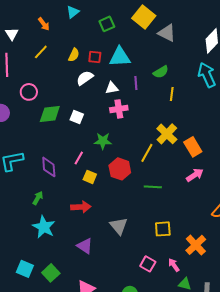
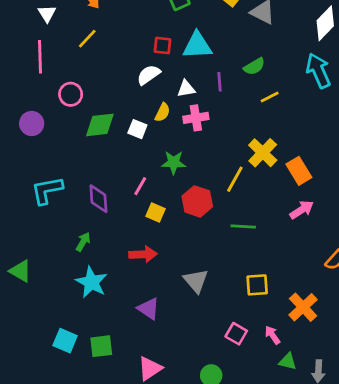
yellow semicircle: (74, 55) -> (162, 112), moved
yellow line: (172, 94) -> (270, 97), turned 56
green square: (51, 273) -> (101, 346), turned 36

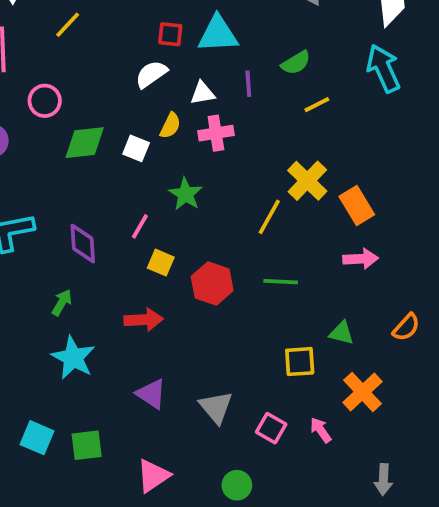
green star: (174, 162) -> (186, 194), turned 30
red hexagon: (197, 201) -> (212, 283), moved
pink arrow: (302, 210) -> (361, 259), turned 30
gray triangle: (196, 281) -> (216, 407), moved
green triangle: (288, 361) -> (342, 333), moved

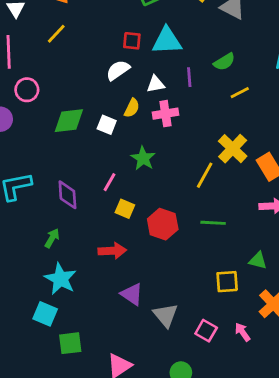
pink circle: (45, 101) -> (27, 90), moved
purple triangle: (151, 394) -> (132, 294), moved
cyan square: (37, 438) -> (45, 314), moved

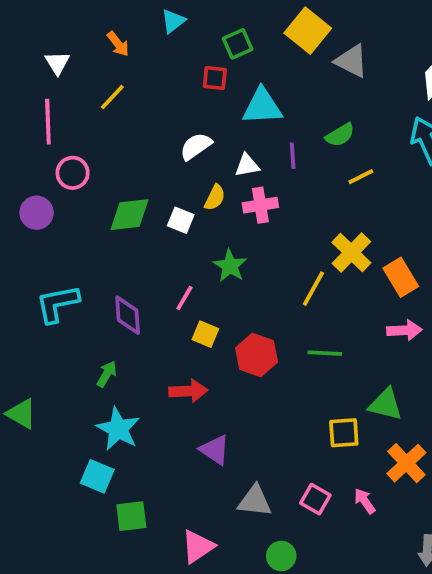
red square: (132, 41) -> (215, 78), moved
green triangle: (258, 261) -> (386, 404), size x1.4
gray triangle: (165, 315) -> (255, 501), moved, turned -44

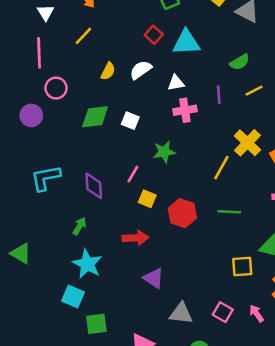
red square: (215, 78) -> (154, 35), moved, turned 36
purple line: (293, 156) -> (219, 95), moved
yellow semicircle: (215, 198) -> (108, 71), moved
green star: (230, 266) -> (164, 152), turned 30

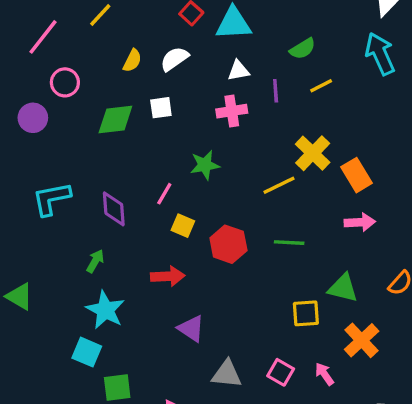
pink line: (39, 53) -> (43, 37), turned 40
white triangle: (176, 83) -> (238, 71), moved
white square: (130, 121) -> (161, 108), moved, turned -30
yellow line: (221, 168) -> (279, 185), turned 35

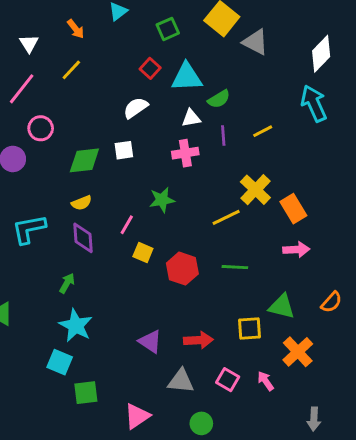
green semicircle: (303, 49) -> (219, 99), moved
yellow semicircle: (132, 61) -> (82, 203), moved, turned 42
red arrow: (168, 276) -> (198, 340), moved

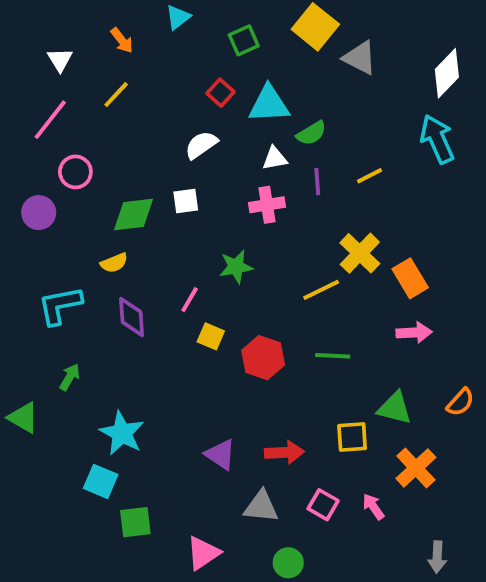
yellow semicircle: (82, 203) -> (114, 263), moved
green arrow: (67, 283) -> (70, 377), moved

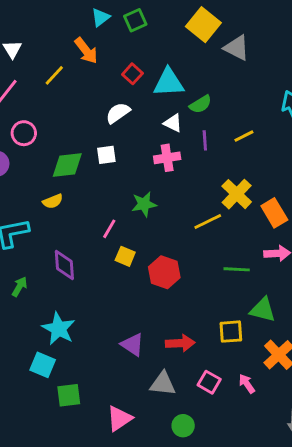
orange arrow: (122, 40) -> (86, 51), moved, size x1.4
green square: (244, 40) -> (135, 20), moved
white triangle: (275, 158) -> (173, 123), turned 36
purple diamond: (132, 317) -> (64, 265), moved
green line: (333, 356) -> (237, 269), moved

